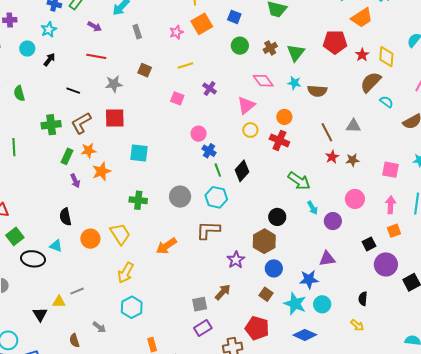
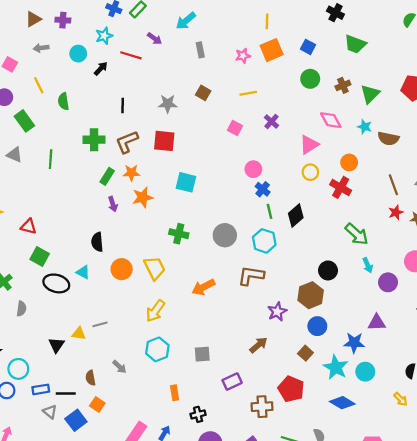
red line: (96, 56) -> (131, 55), moved
black line: (73, 91) -> (123, 106), turned 64
green square: (15, 236) -> (40, 257), turned -30
gray square: (200, 304) -> (202, 354), moved

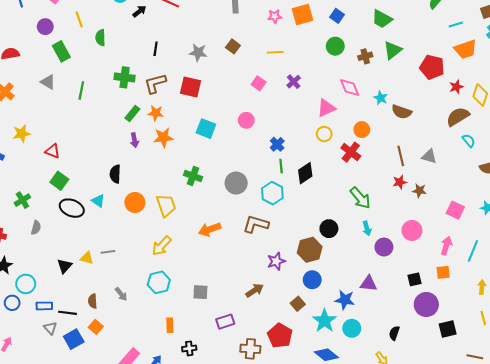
green triangle: (370, 94) -> (393, 50), moved
pink circle: (253, 169) -> (246, 120), moved

